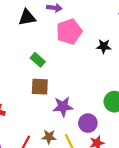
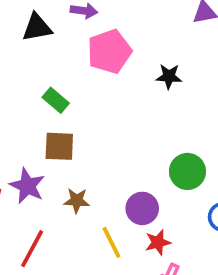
purple star: (63, 107) -> (27, 186), moved, turned 30
brown star: (49, 137) -> (77, 201), moved

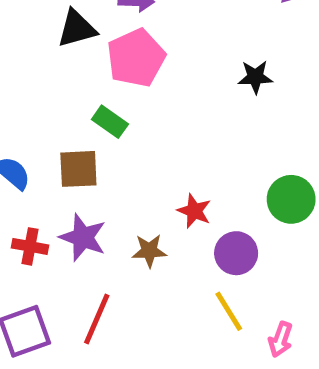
pink pentagon: (109, 51) -> (136, 58), moved
brown square: (59, 146) -> (78, 169), moved
yellow line: (111, 242) -> (229, 311), moved
red star: (158, 242) -> (194, 211), moved, turned -30

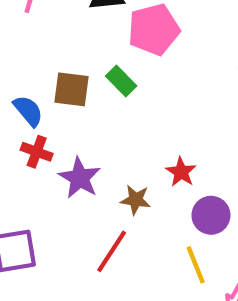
brown square: (78, 169) -> (71, 89), moved
red cross: (30, 246) -> (37, 152), moved
red line: (97, 319) -> (112, 251), moved

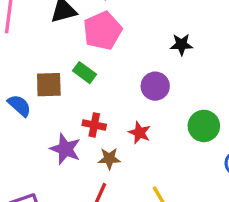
red cross: (37, 152) -> (94, 125), moved
purple circle: (211, 215) -> (155, 86), moved

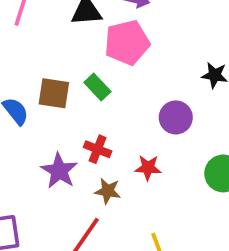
red star: (140, 133) -> (148, 168), turned -30

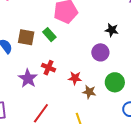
purple circle: (176, 117) -> (100, 52), moved
brown star: (108, 191) -> (89, 92), moved

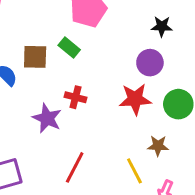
red star: (75, 78) -> (135, 99), moved, size x1.5
brown star: (89, 92) -> (158, 146), moved

